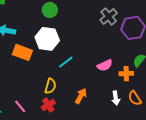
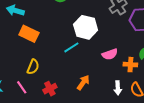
white hexagon: (47, 39) -> (86, 27), moved
yellow semicircle: (50, 86) -> (33, 67), moved

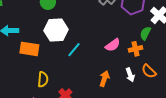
white hexagon: (86, 27) -> (56, 30), moved
orange arrow: (83, 83) -> (104, 79), moved

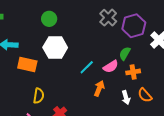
green semicircle: (145, 33) -> (125, 53), moved
cyan line: (74, 50) -> (87, 67), moved
orange arrow: (104, 79) -> (99, 88), moved

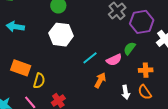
orange rectangle: (27, 64) -> (21, 68), moved
orange cross: (133, 72) -> (146, 70), moved

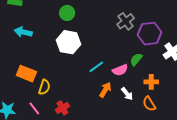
white arrow: (126, 92) -> (127, 94), moved, turned -32

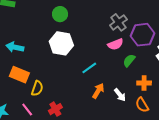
cyan arrow: (23, 32) -> (15, 47), moved
pink semicircle: (120, 70) -> (115, 44), moved

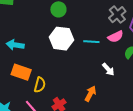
cyan line: (89, 68) -> (91, 42), moved, turned 42
orange arrow: (98, 91) -> (90, 94), moved
white arrow: (120, 95) -> (108, 69), moved

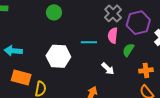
pink semicircle: (116, 37) -> (113, 35), turned 126
white hexagon: (61, 39) -> (58, 56), moved

